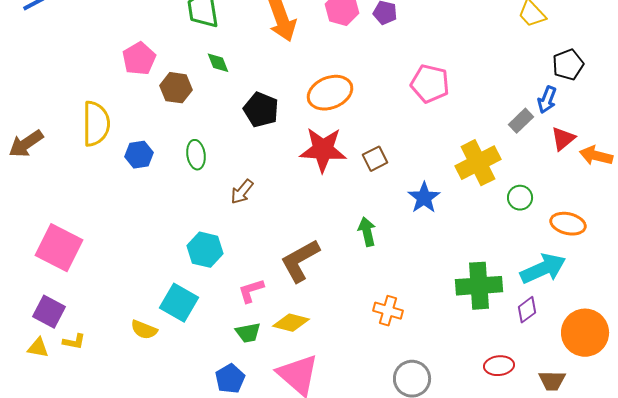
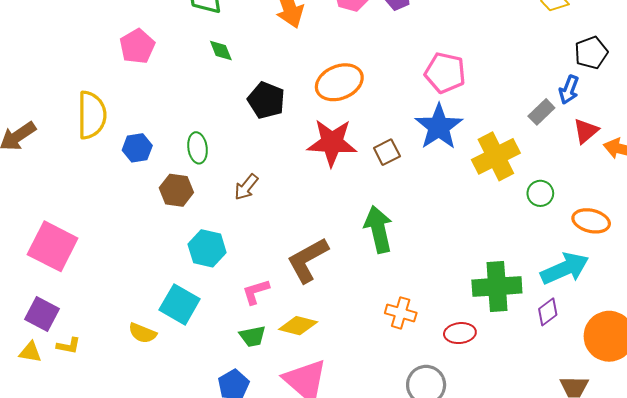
brown hexagon: (176, 88) -> (176, 190), moved
blue star: (424, 198) -> (439, 127), moved, size x1.4
green arrow: (367, 232) -> (378, 229), size x1.5
red ellipse: (499, 366) -> (460, 333), moved

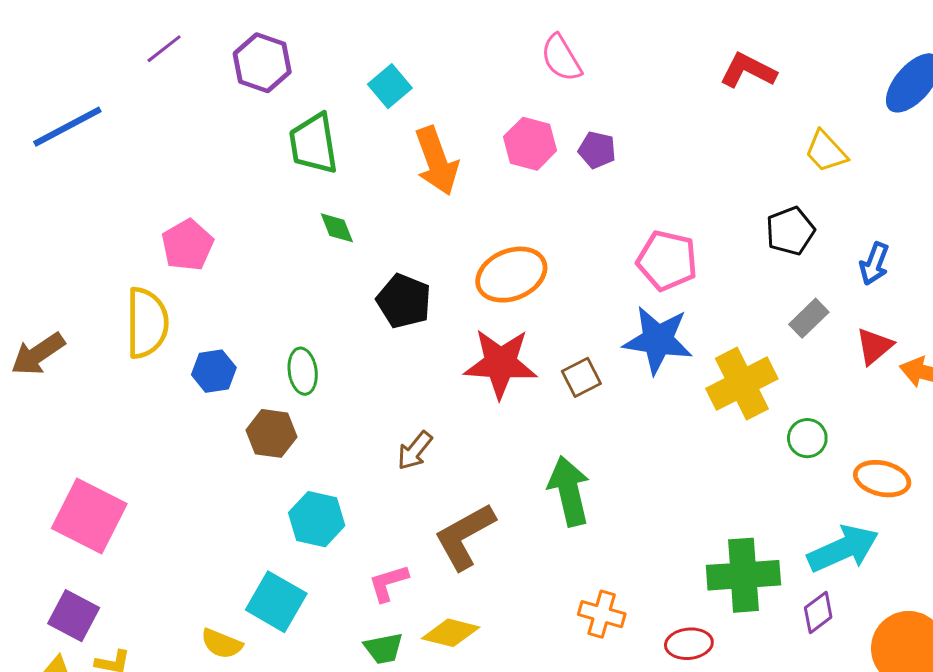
pink pentagon: (137, 46) -> (187, 245), moved
black pentagon: (591, 53) -> (790, 231), moved
blue arrow: (569, 90) -> (874, 264), moved
blue star: (439, 127) -> (658, 340), turned -30
brown arrow: (246, 187) -> (415, 451), moved

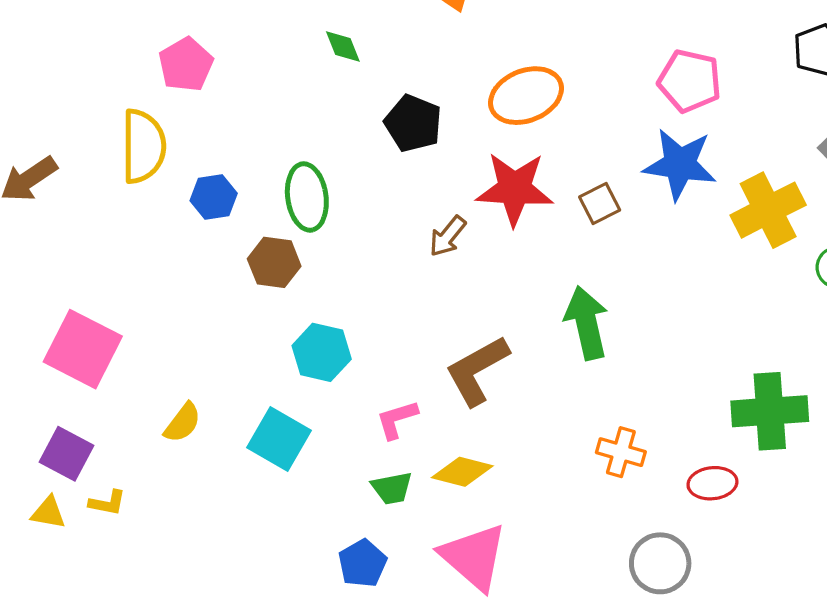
green ellipse: (303, 371) -> (307, 197), size x1.4
brown arrow: (415, 451) -> (448, 236), moved
yellow semicircle: (222, 644) -> (183, 423), moved, turned -75

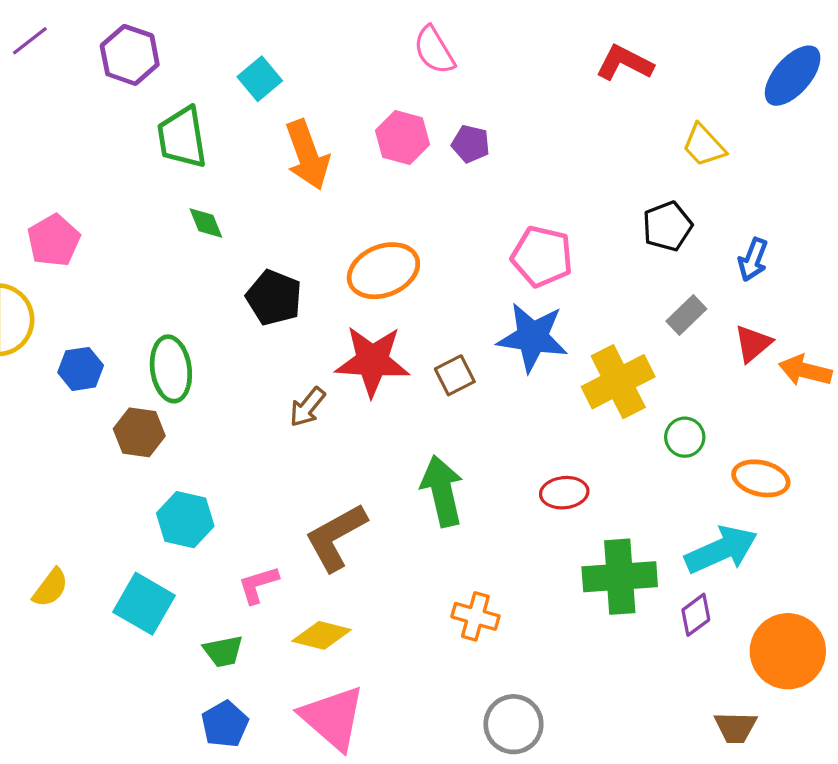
red ellipse: (712, 483) -> (564, 493), moved
green trapezoid: (392, 488) -> (223, 651), moved

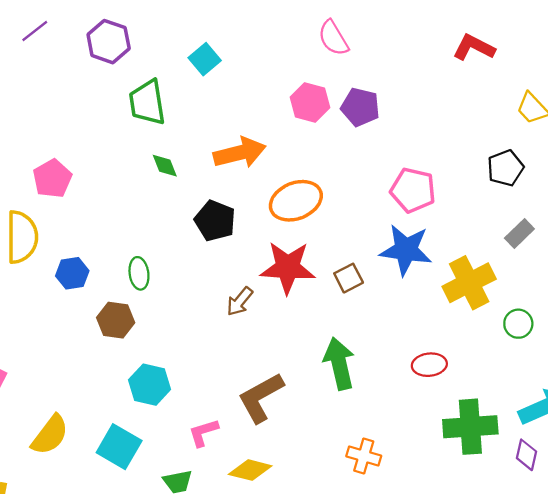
purple pentagon: (471, 144) -> (360, 107), size x1.4
orange arrow: (307, 155) -> (240, 153), moved, turned -84
green ellipse: (171, 369) -> (139, 273), size x0.7
yellow semicircle: (50, 588) -> (50, 435), size x1.4
purple diamond: (696, 615) -> (527, 455), turned -40

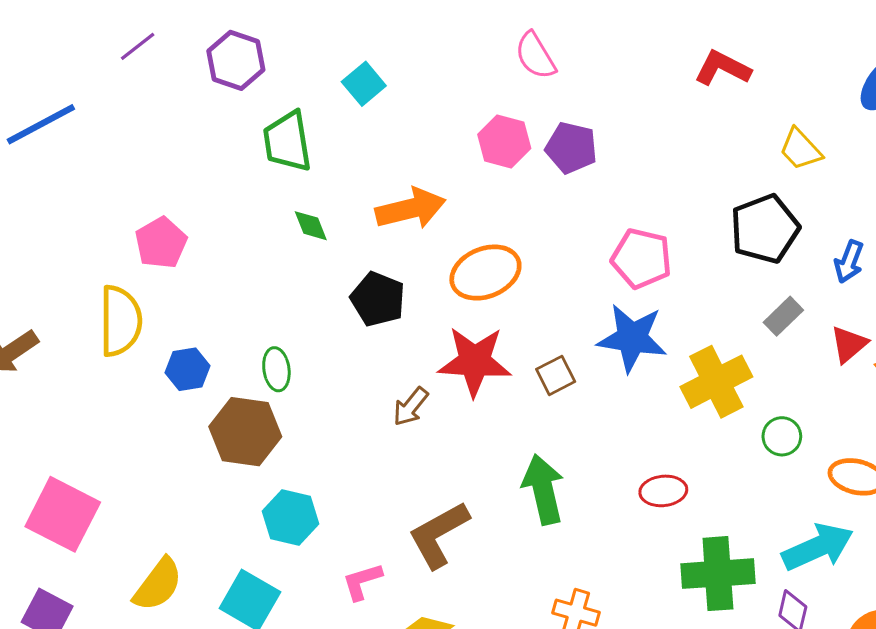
black pentagon: (505, 168) -> (765, 229), size x1.4
brown hexagon: (116, 320) -> (245, 432), size x1.4

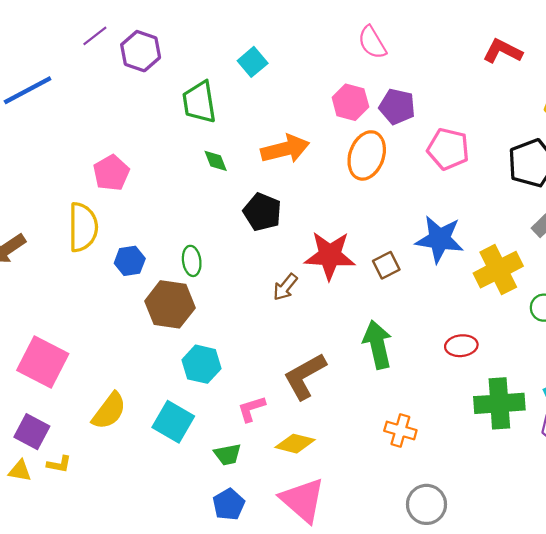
purple hexagon: (236, 60) -> (141, 51), moved
pink pentagon: (641, 258) -> (448, 149), moved
orange ellipse: (485, 273) -> (367, 155), moved, turned -48

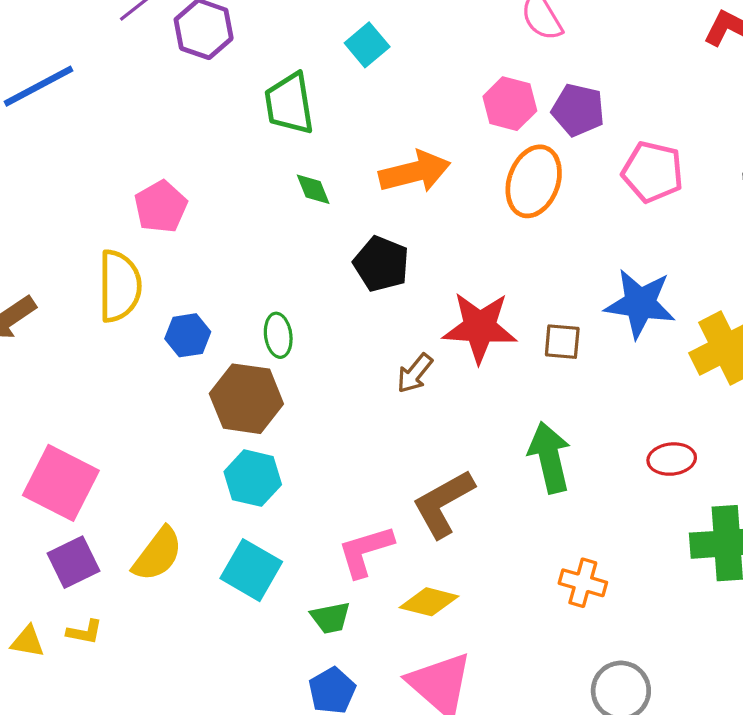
brown square: (386, 265) -> (562, 342), turned 32
cyan hexagon: (201, 364) -> (253, 478), moved
pink L-shape: (251, 409) -> (365, 551), size x1.4
purple square: (32, 432) -> (74, 562), moved, turned 36

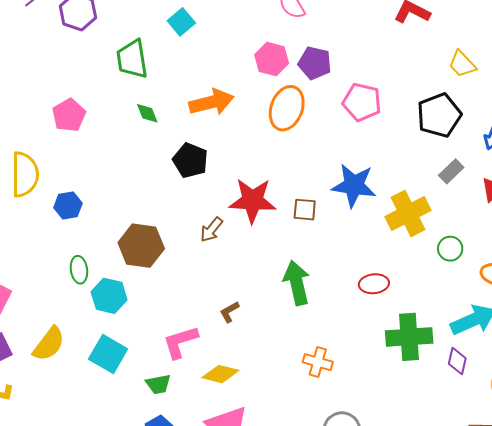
pink pentagon: (161, 207) -> (69, 115), moved
green ellipse: (278, 335) -> (79, 270), moved
brown hexagon: (246, 399) -> (141, 246), moved
brown L-shape: (443, 503) -> (229, 312), size x0.5

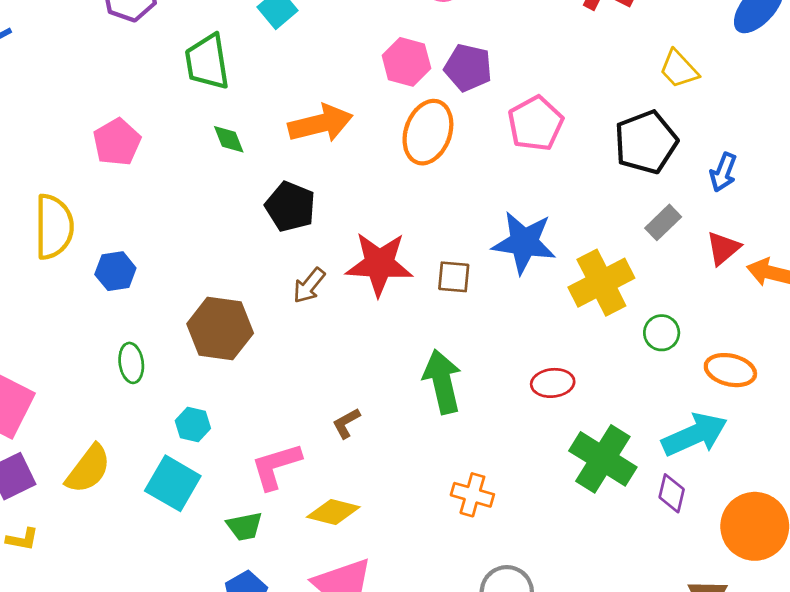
pink pentagon: (362, 102) -> (535, 124), turned 30
brown arrow: (211, 230) -> (309, 285), moved
cyan hexagon: (109, 296) -> (193, 425), moved, size x0.7
green cross: (409, 337) -> (603, 459), turned 36

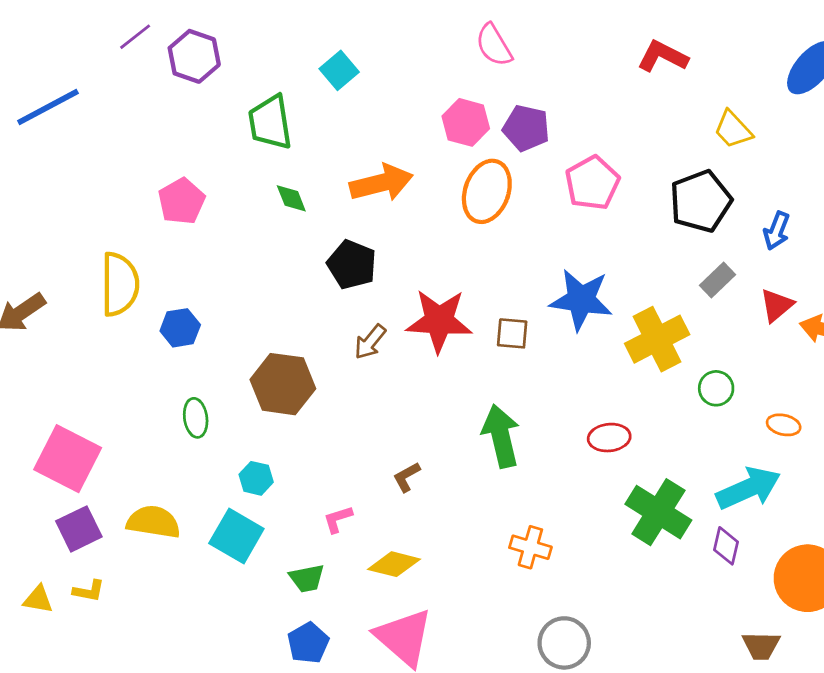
orange ellipse: (730, 370) -> (784, 425), size x0.7
pink L-shape: (276, 466) -> (338, 519), size x0.6
yellow semicircle: (88, 469) -> (153, 522), turned -118

